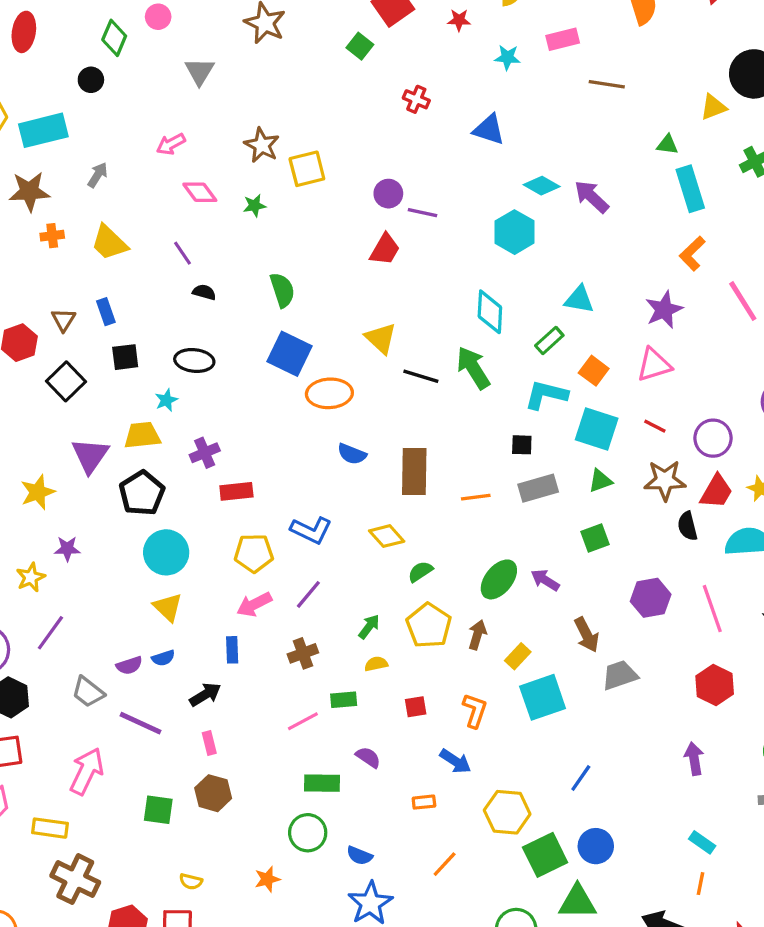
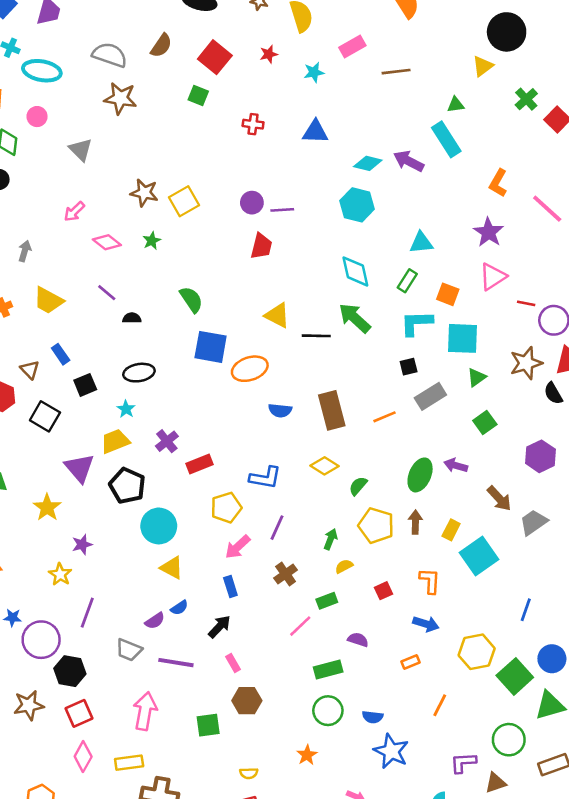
cyan rectangle: (690, 189) -> (446, 139), moved
red line: (655, 426) -> (526, 303), moved

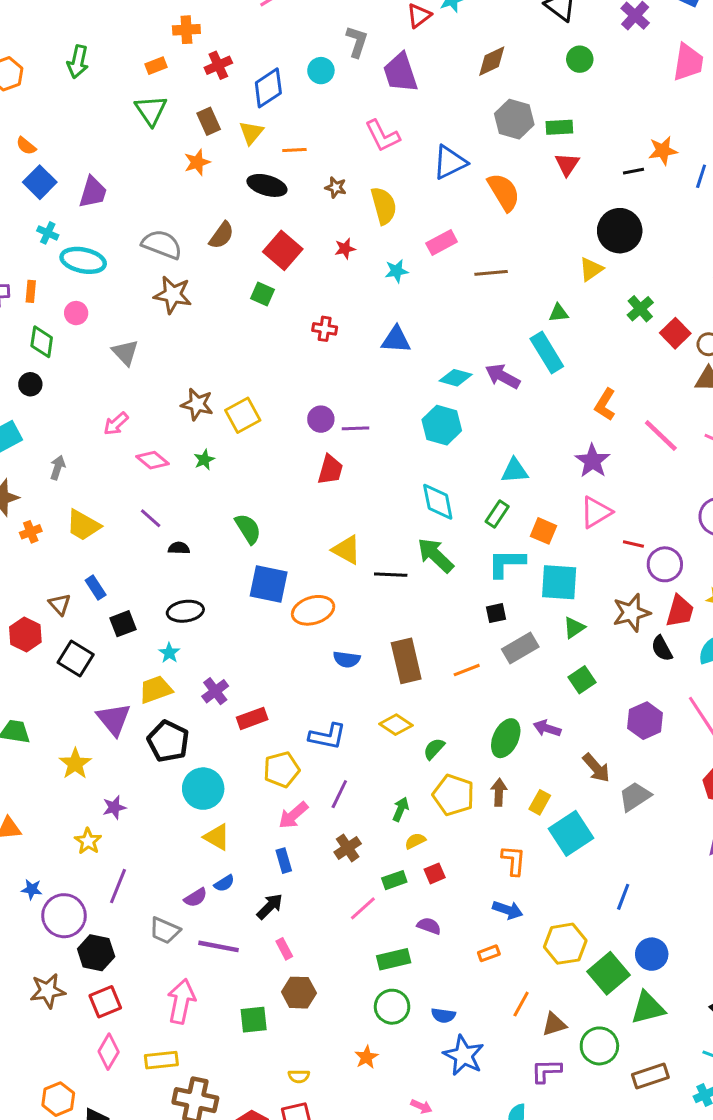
red square: (384, 591) -> (435, 873), moved
brown triangle: (496, 783) -> (554, 1024), moved

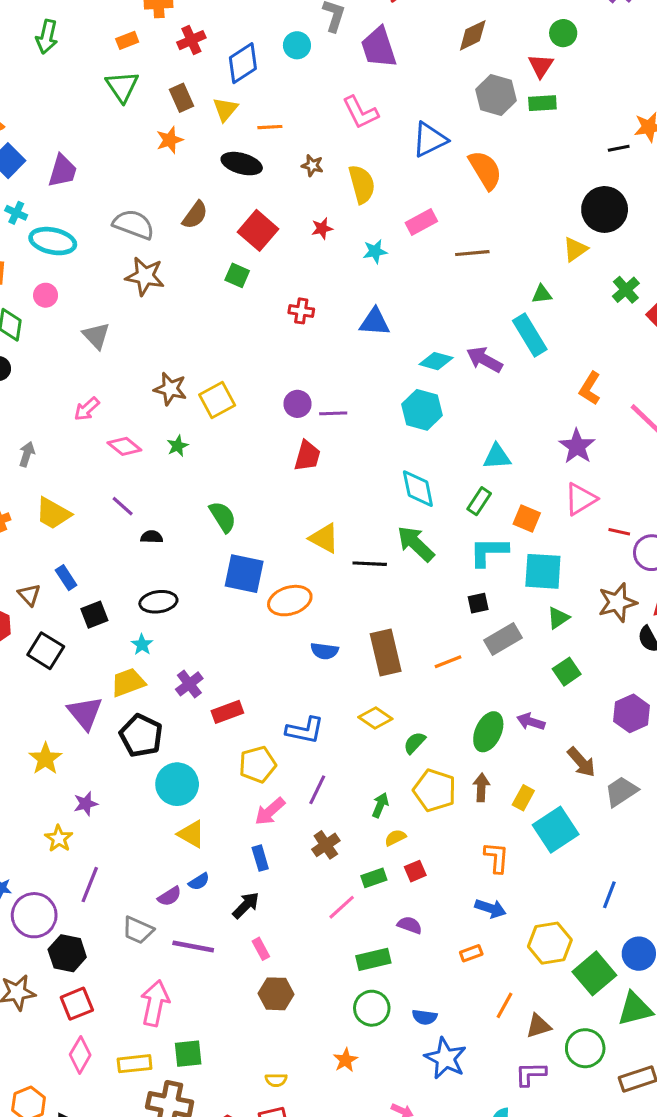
red triangle: (567, 164) -> (541, 66), moved
green square: (254, 1020) -> (188, 1054), moved

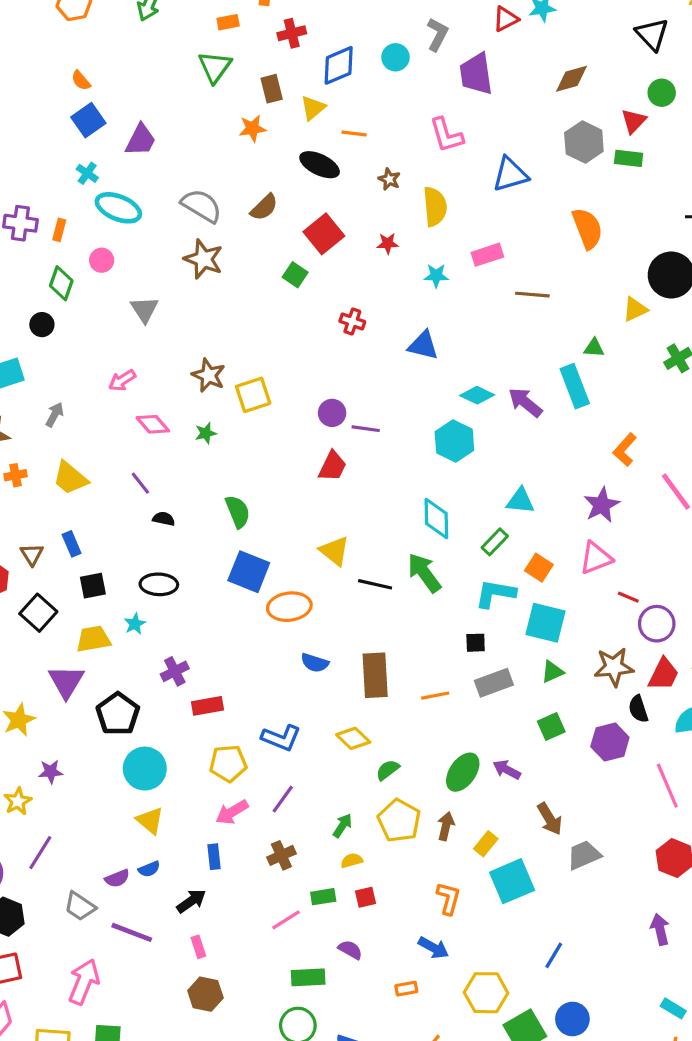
orange semicircle: (485, 170) -> (587, 228), moved
yellow trapezoid: (128, 682) -> (93, 639), moved
purple hexagon: (632, 713) -> (610, 742), moved

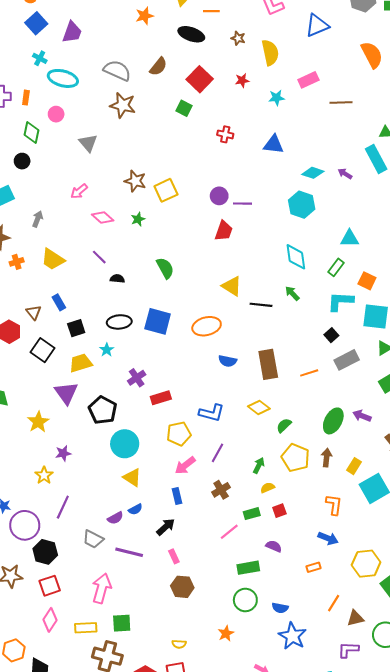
purple arrow: (525, 402) -> (345, 174), size x0.6
blue square: (249, 572) -> (158, 321), moved
green arrow: (424, 573) -> (292, 293), size x0.6
black square: (476, 643) -> (331, 335), turned -32

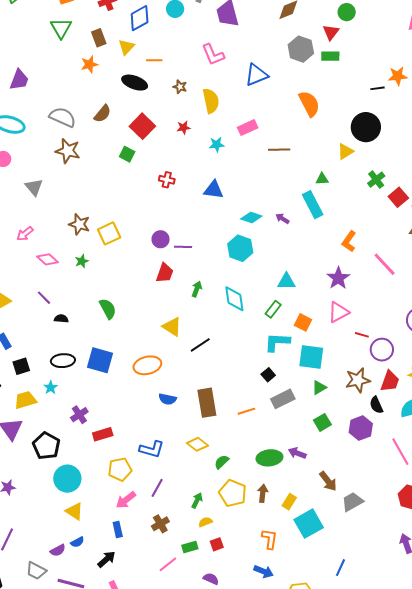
green arrow: (292, 293) -> (197, 289), moved, turned 63
black line: (261, 305) -> (200, 345), turned -40
green ellipse: (333, 421) -> (269, 458), turned 55

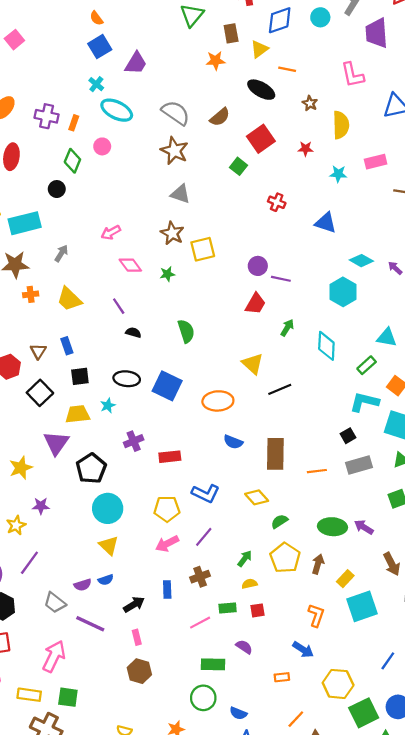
gray triangle: (34, 187) -> (180, 194), moved, turned -42
red rectangle: (103, 434) -> (170, 457), moved
blue rectangle: (118, 530) -> (167, 589), moved

